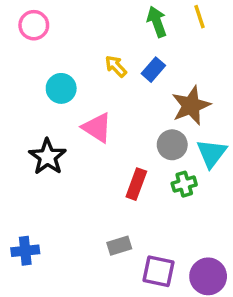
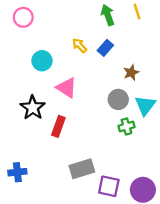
brown star: (191, 105) -> (131, 72), size x0.6
red rectangle: (136, 184) -> (58, 126), moved
gray rectangle: (119, 246) -> (82, 169), size x1.5

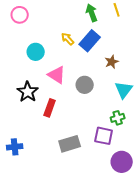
blue rectangle: (105, 48) -> (90, 41), size x1.5
gray circle: (118, 99) -> (85, 85), moved
green cross: (126, 126) -> (118, 118), moved
purple square: (109, 186) -> (104, 136), moved

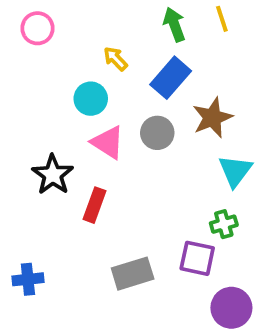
yellow arrow: (68, 39) -> (115, 59), moved
cyan circle: (36, 52) -> (91, 99), moved
brown star: (112, 62) -> (212, 118), size x1.5
gray circle: (85, 85) -> (157, 133), moved

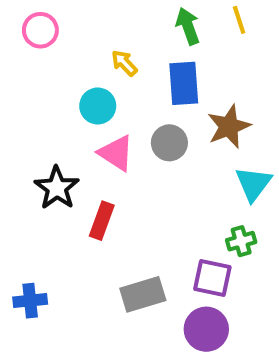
blue rectangle: (171, 78) -> (184, 83), turned -45
purple circle: (231, 308) -> (206, 329), moved

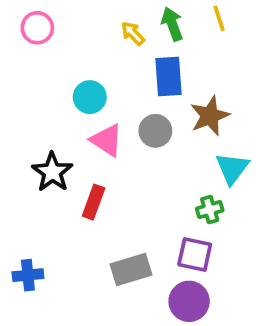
yellow arrow: (124, 63) -> (133, 33), moved
green cross: (241, 241) -> (210, 210), moved

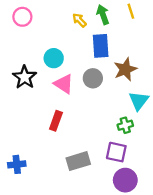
black star: (52, 172) -> (25, 77), moved
purple circle: (189, 301) -> (125, 180), moved

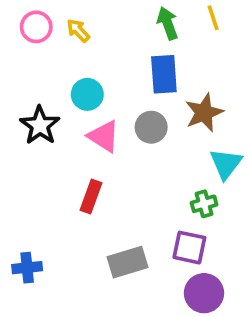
yellow arrow: (79, 20) -> (78, 31), moved

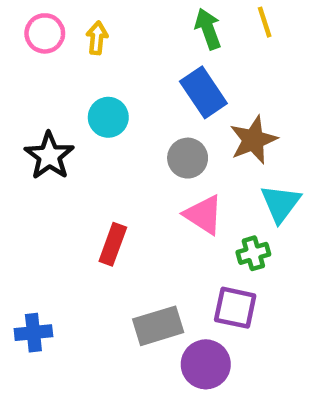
yellow arrow: (78, 31) -> (97, 38), turned 50
blue rectangle: (164, 74) -> (203, 92), turned -30
pink triangle: (104, 136) -> (203, 215), moved
purple circle: (204, 293) -> (206, 364), moved

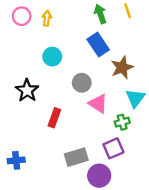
black star: (49, 156) -> (27, 90), moved
gray circle: (188, 158) -> (82, 83), moved
purple square: (235, 308) -> (113, 148), turned -35

